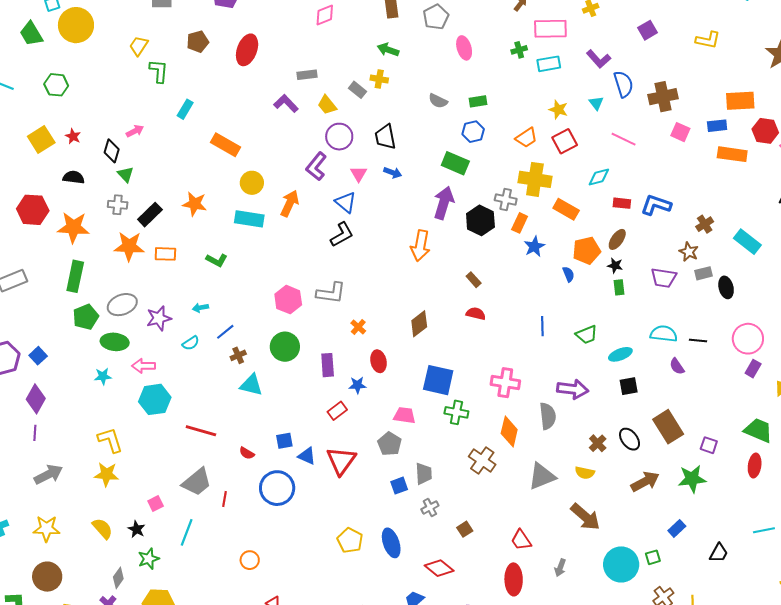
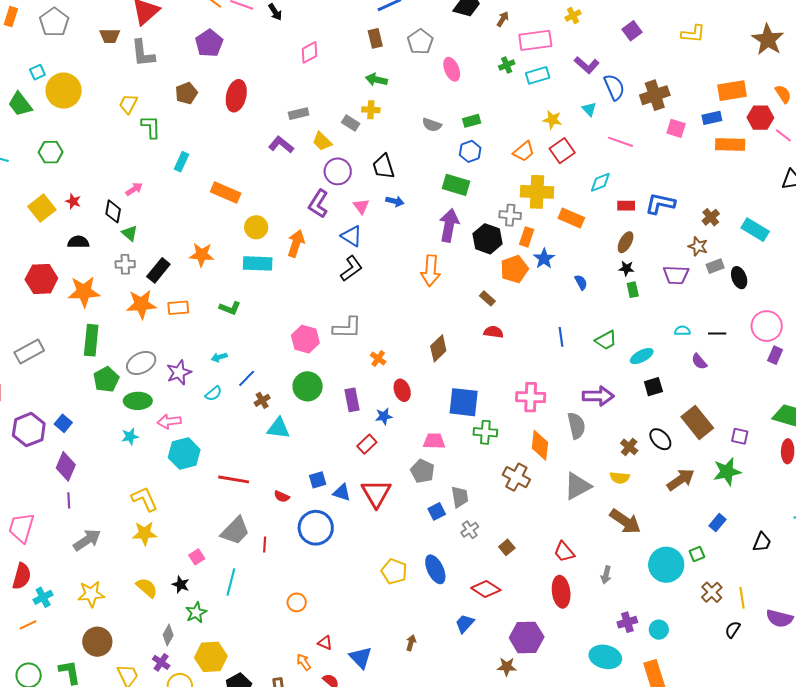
orange pentagon: (587, 251) -> (514, 269), moved
cyan semicircle: (664, 334) -> (682, 331), size x0.6

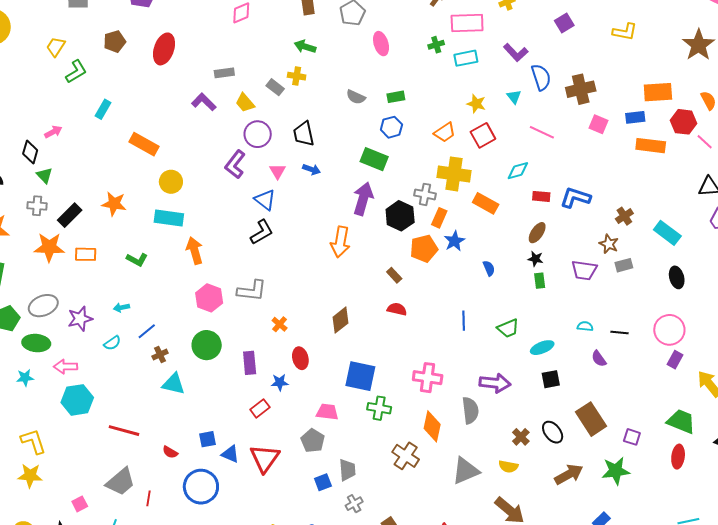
green L-shape: (151, 127) -> (76, 72), turned 55
orange arrow: (296, 243) -> (195, 251), moved, turned -40
black ellipse: (739, 278) -> (677, 277), moved

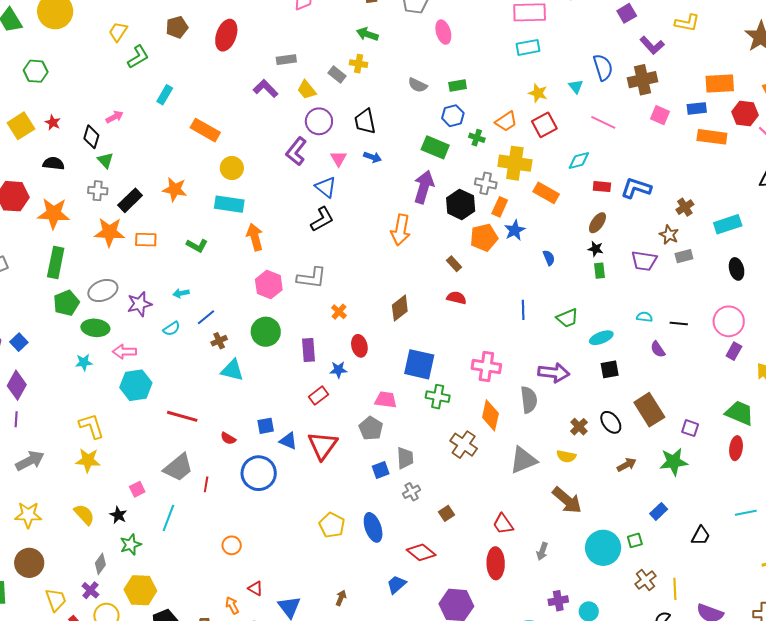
green cross: (436, 45) -> (477, 138), moved, turned 35
purple L-shape: (516, 53) -> (652, 45), moved
cyan rectangle: (667, 233) -> (728, 224), turned -56
brown arrow: (569, 474) -> (627, 465), size x0.7

